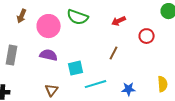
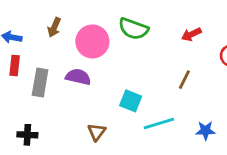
purple semicircle: (49, 55) -> (78, 77), moved
cyan square: (76, 68) -> (131, 101), turned 35

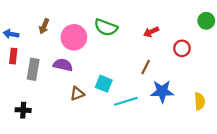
blue star: (206, 131) -> (162, 91), moved, size x1.5
brown triangle: (97, 132) -> (77, 94), moved, turned 32

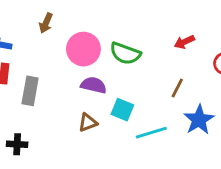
brown arrow: (44, 26) -> (46, 23), moved
green semicircle: (106, 27) -> (125, 53), moved
purple semicircle: (63, 65) -> (94, 85), moved
blue star: (162, 91) -> (199, 120), turned -30

